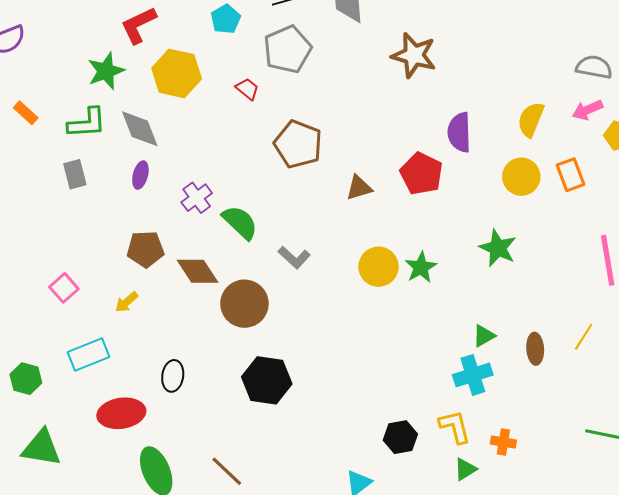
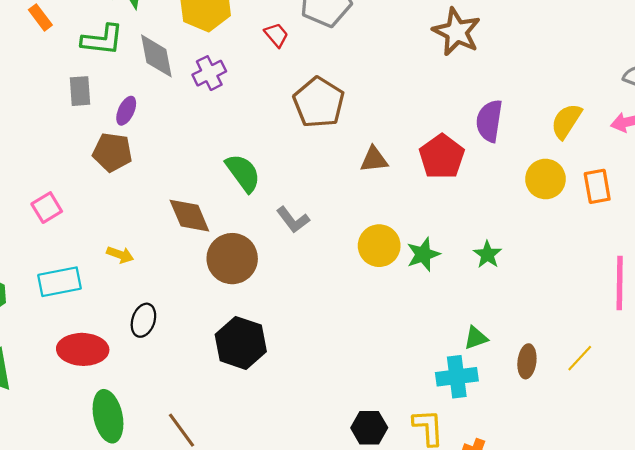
purple ellipse: (140, 175) -> (126, 111), moved
purple cross: (197, 198) -> (209, 73), moved
green star: (498, 248) -> (487, 255), moved, size x0.7
brown pentagon: (145, 249) -> (112, 152), moved
yellow arrow: (127, 302) -> (120, 255), moved, turned -130

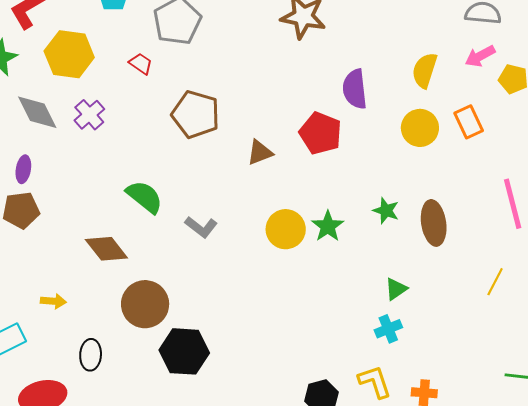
brown circle: (232, 259) -> (145, 304), moved
brown ellipse: (527, 361) -> (434, 223), moved, size x1.4
cyan cross: (457, 377) -> (388, 329), size x0.7

